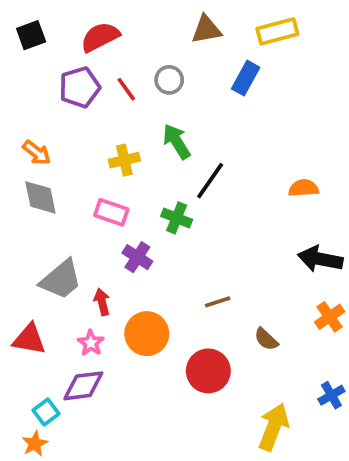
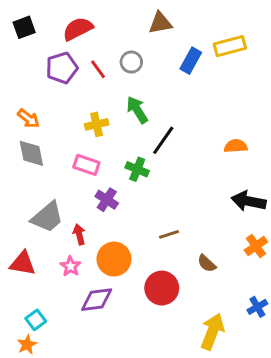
yellow rectangle: (277, 31) -> (230, 46), moved
purple diamond: (83, 386) -> (97, 300), moved

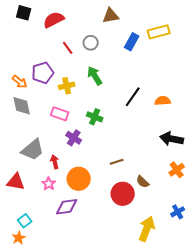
black square: (24, 27) -> (24, 13), moved, turned 35
purple pentagon: (62, 68) -> (43, 73), moved
black line: (163, 140) -> (133, 97), moved
red circle: (162, 288) -> (123, 194), moved

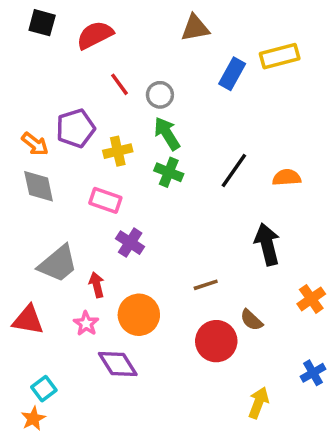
gray circle: (91, 43) -> (160, 95), moved
green cross: (95, 117) -> (169, 172), moved
black arrow: (172, 139) -> (267, 244), moved, turned 65
purple diamond: (67, 207) -> (118, 364), turned 65
yellow arrow: (147, 229) -> (258, 403), size x0.7

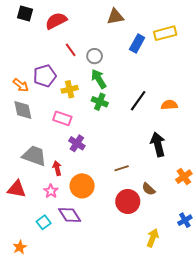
gray trapezoid: (58, 264) -> (34, 156), turned -120
cyan square: (44, 389) -> (44, 222), moved

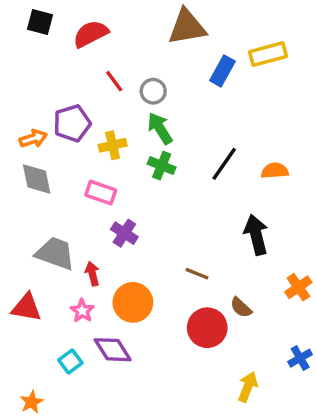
brown triangle: (115, 17) -> (187, 27), size x1.4
orange arrow: (21, 85) -> (33, 139), turned -56
brown line: (122, 168) -> (197, 274), turned 40

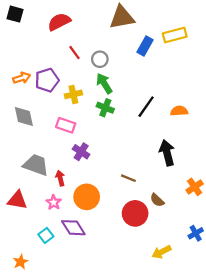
black square: (40, 22) -> (15, 14), moved
orange arrow: (33, 139) -> (22, 78), moved
yellow arrow: (248, 387) -> (162, 252), turned -138

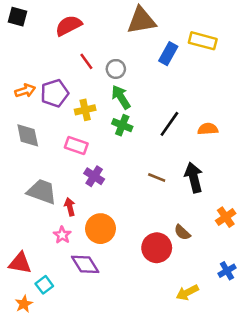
yellow rectangle: (175, 35) -> (203, 41), turned 30
brown line: (128, 178) -> (157, 178), moved
red triangle: (17, 200) -> (20, 263), moved
cyan square: (46, 235) -> (44, 285), moved

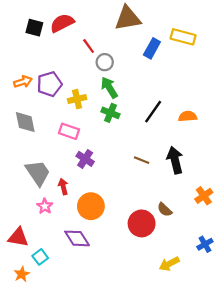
black square: (17, 17) -> (34, 28), moved
red line: (86, 61) -> (89, 46), moved
gray trapezoid: (42, 192) -> (38, 173), turned 36
pink star: (62, 235) -> (45, 206), moved

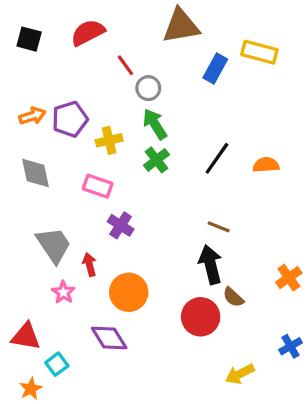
black square: (34, 28) -> (29, 39), moved
green cross: (110, 113) -> (156, 160), turned 30
brown line: (142, 160) -> (219, 227), moved
black arrow: (175, 160) -> (210, 265), moved

